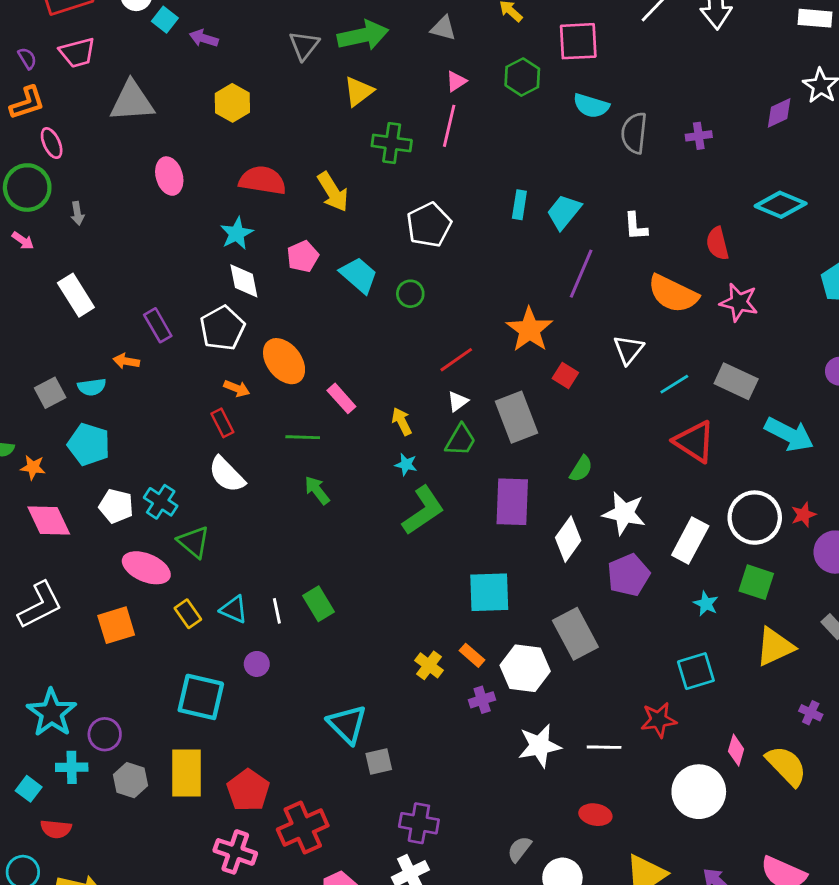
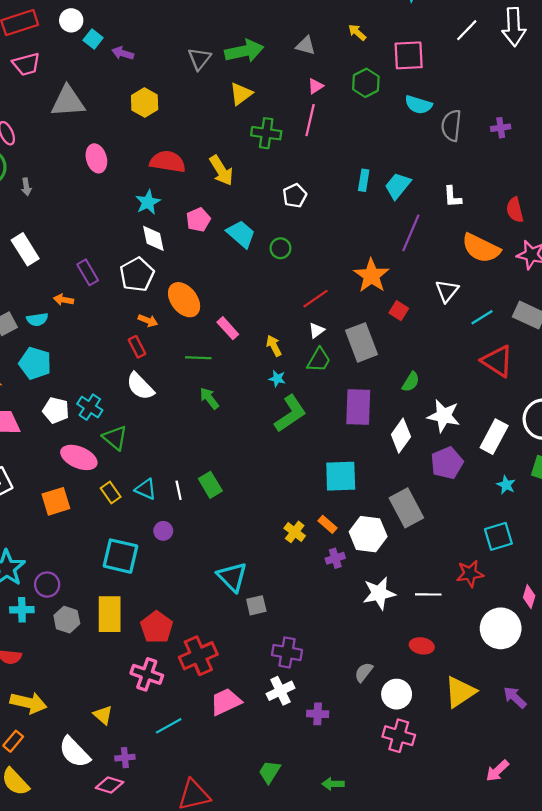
white pentagon: (429, 225) -> (295, 196), size x0.7

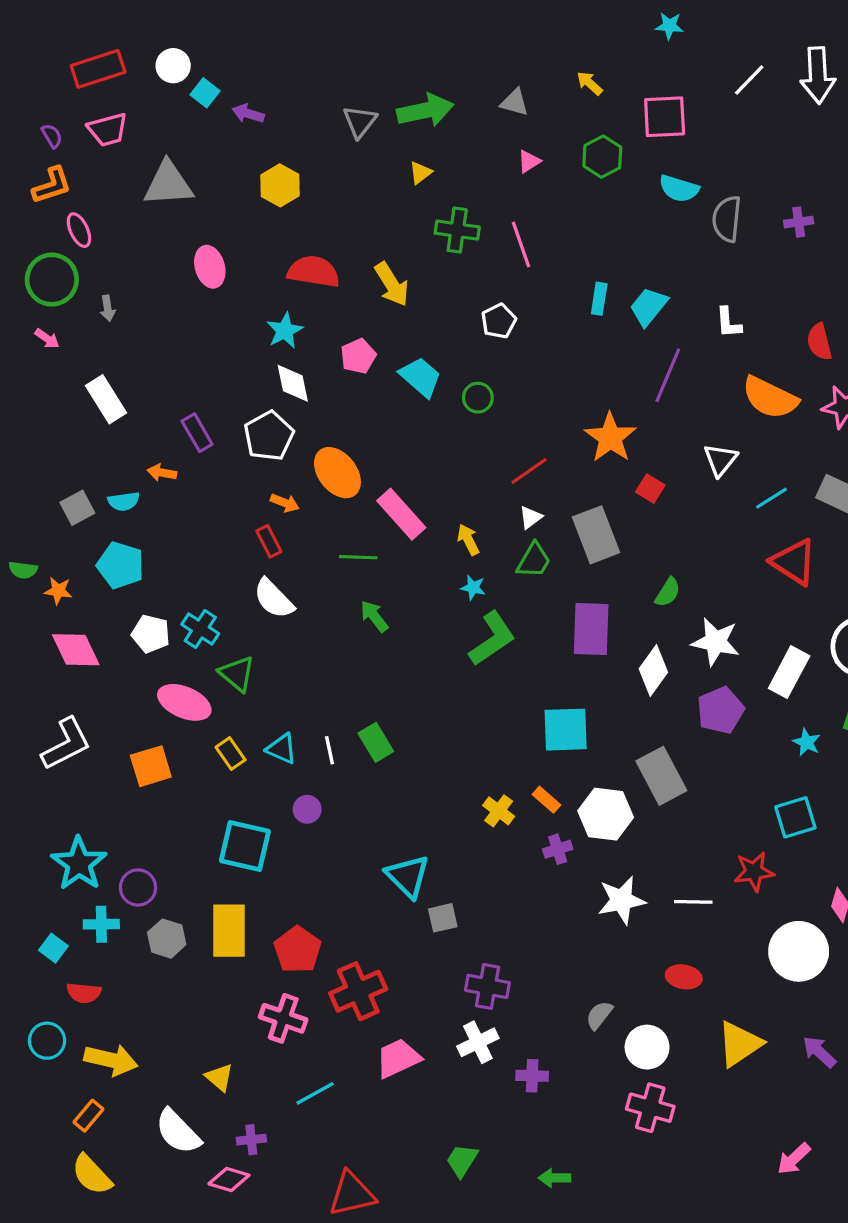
yellow triangle: (241, 94) -> (420, 173), size x0.7
pink line: (310, 120) -> (521, 244), moved, turned -32
pink rectangle: (228, 328) -> (401, 514), size x1.5

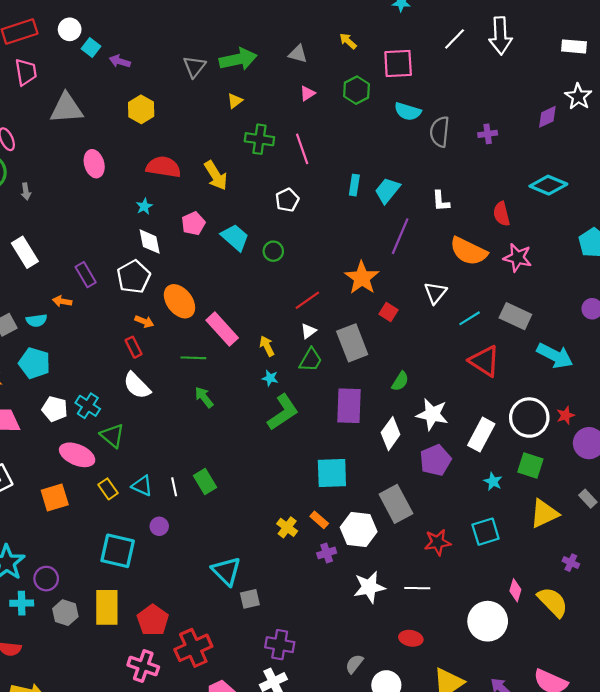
pink trapezoid: (108, 130) -> (26, 72), turned -84
cyan star: (285, 331) -> (144, 206), size x0.7
red star: (754, 872) -> (438, 542), moved

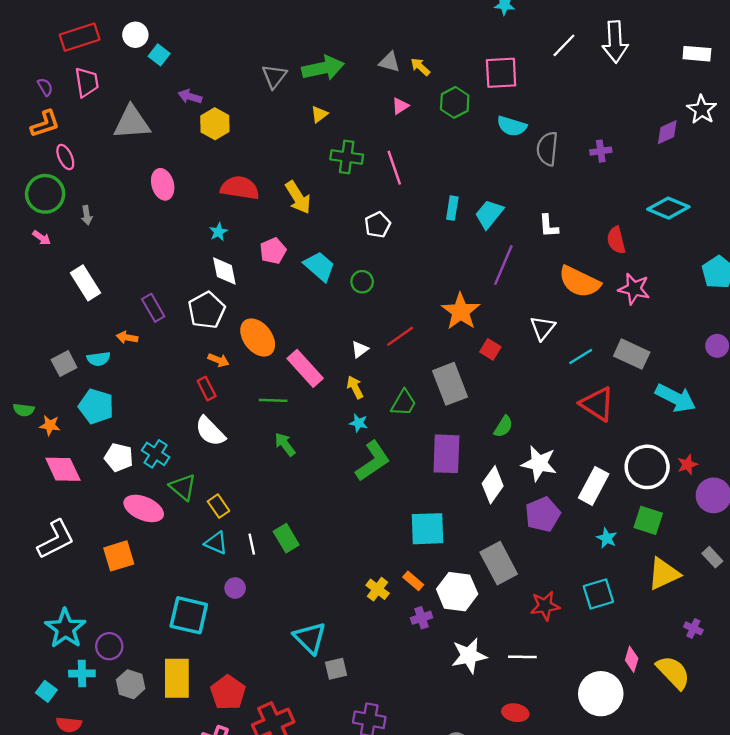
yellow arrow: (348, 41) -> (420, 67), moved
purple arrow: (120, 61) -> (190, 96), moved
white triangle: (308, 331) -> (360, 349), moved
yellow rectangle: (108, 489) -> (218, 506), moved

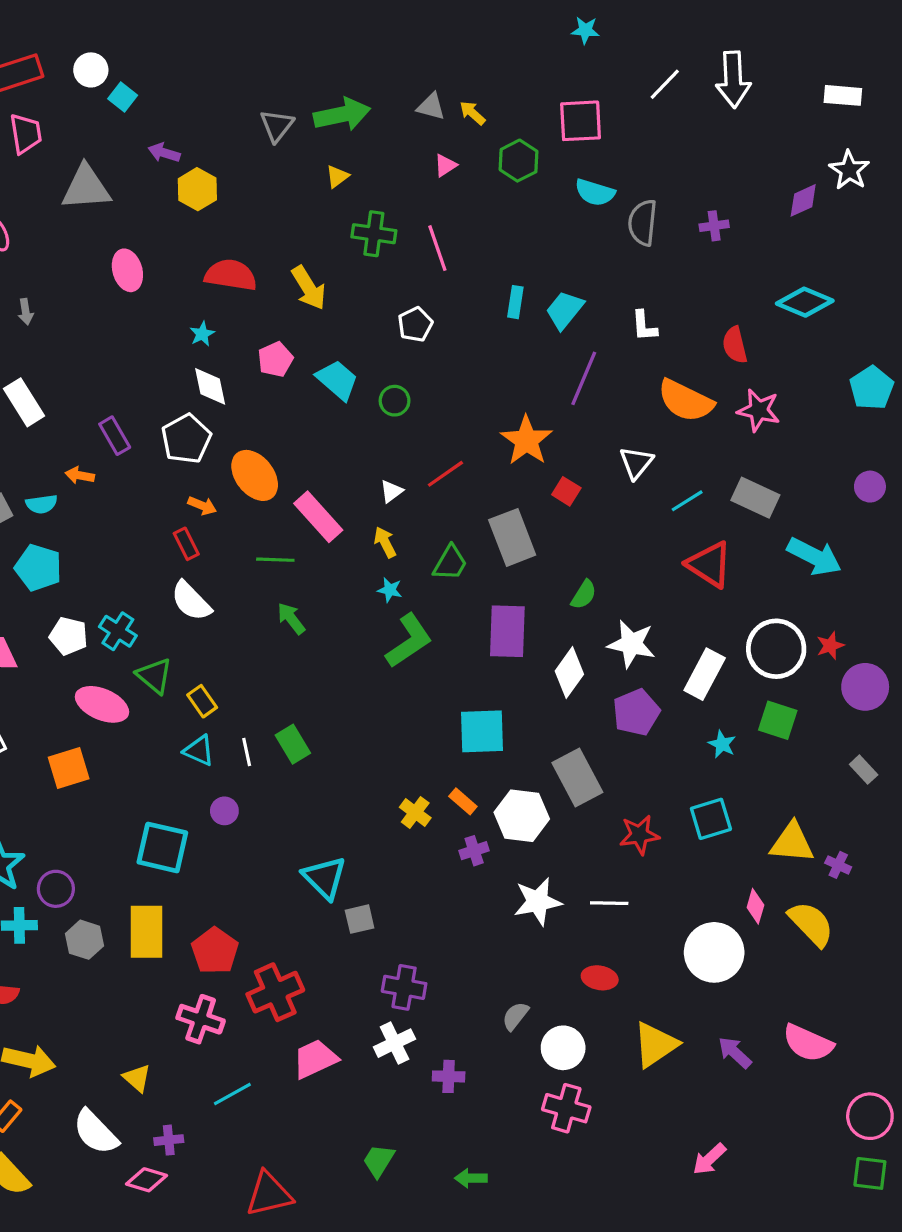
yellow triangle: (664, 574) -> (792, 843), moved, turned 30

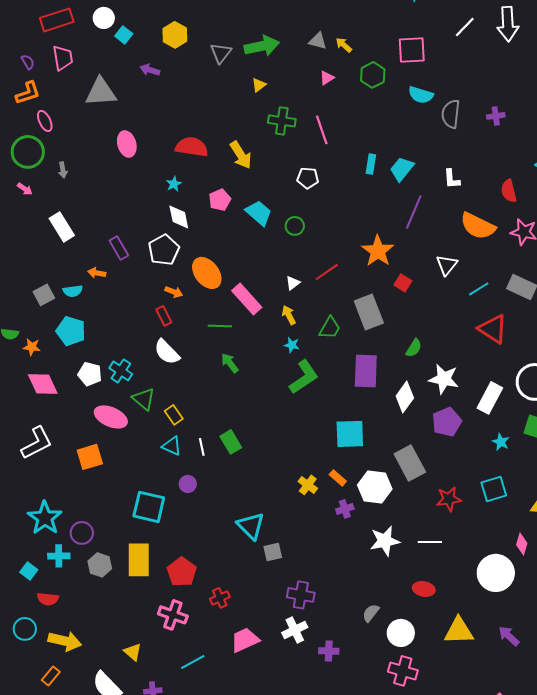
yellow hexagon: (197, 189) -> (175, 35), moved
white pentagon: (415, 324) -> (308, 178), turned 30
red cross: (275, 992) -> (220, 598), size x0.6
yellow triangle: (655, 1045) -> (459, 631), turned 32

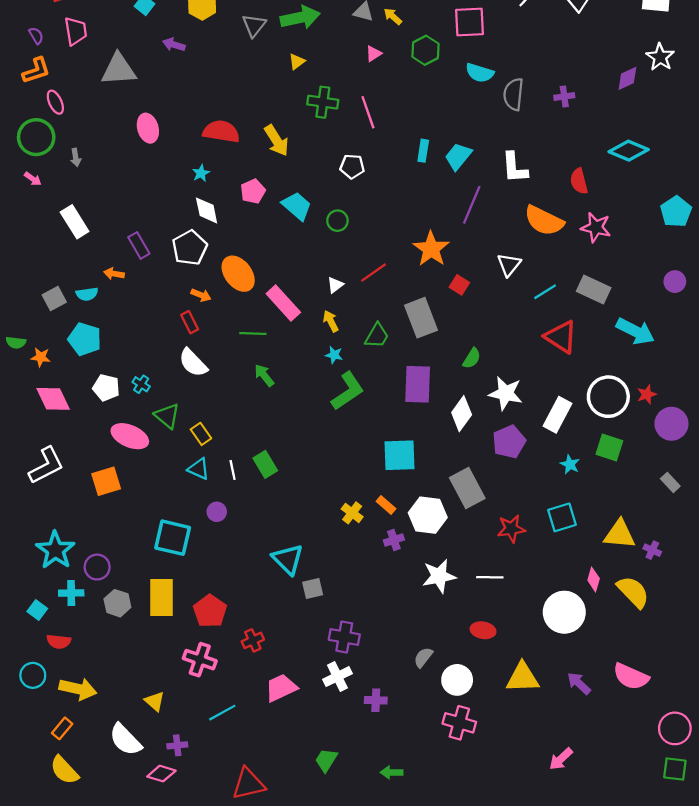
white L-shape: (452, 179) -> (515, 168), size x1.4
cyan cross: (121, 371) -> (141, 384), size x0.7

